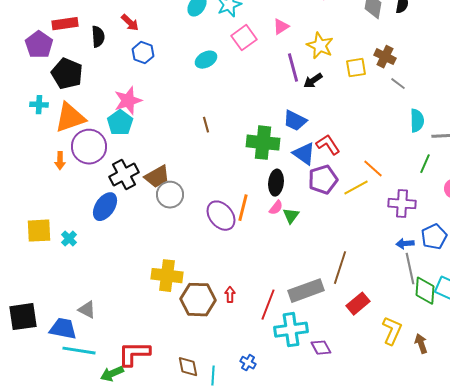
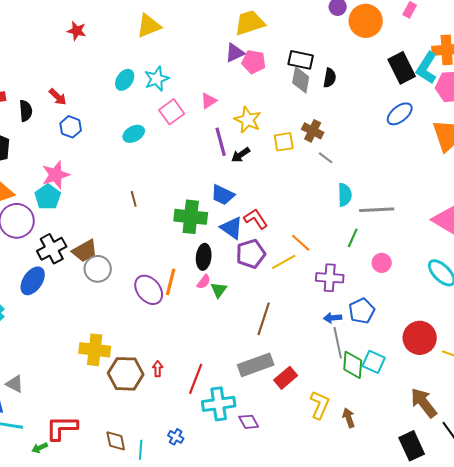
brown line: (340, 268) -> (264, 319), moved
gray rectangle: (306, 291) -> (256, 365), moved
green arrow: (112, 374) -> (40, 448), size x0.7

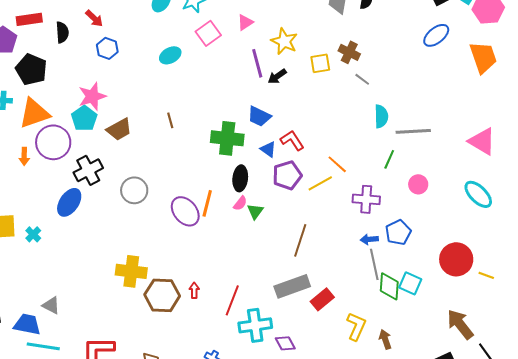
blue triangle: (232, 228) -> (268, 149), size x0.7
brown trapezoid: (85, 251) -> (119, 129), moved

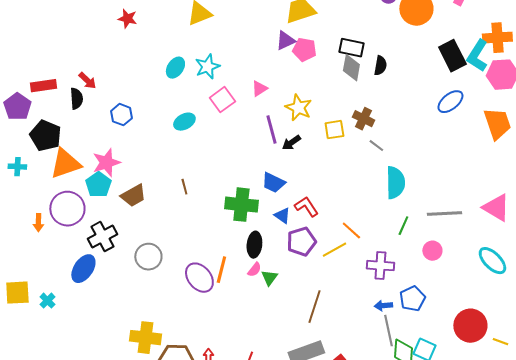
red arrow: (94, 18) -> (87, 81), moved
orange triangle: (34, 113) -> (65, 164), moved
cyan semicircle: (381, 116) -> (395, 183), size x1.4
gray line: (413, 131) -> (444, 214), moved

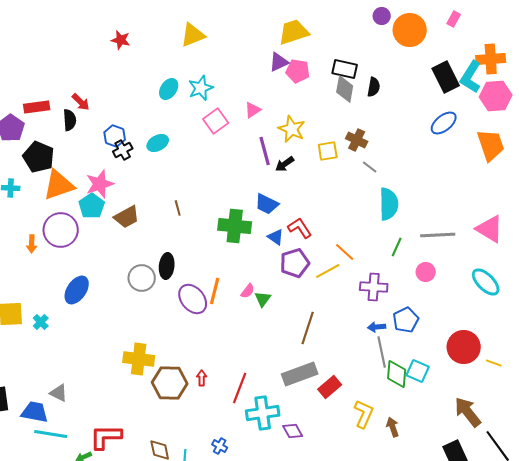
cyan ellipse: (184, 122) -> (158, 143), moved
black cross: (102, 237) -> (123, 150), moved, size x0.7
black ellipse: (254, 245) -> (167, 266), moved

